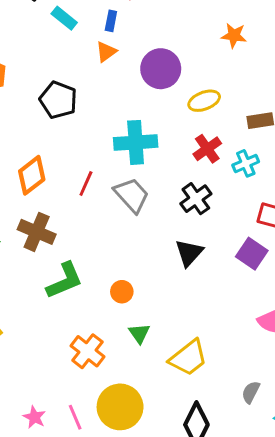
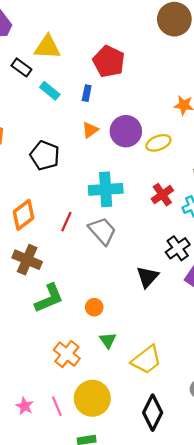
orange triangle: (106, 52) -> (90, 130), moved
yellow ellipse: (204, 101) -> (158, 143), moved
black cross: (196, 199) -> (178, 248), moved

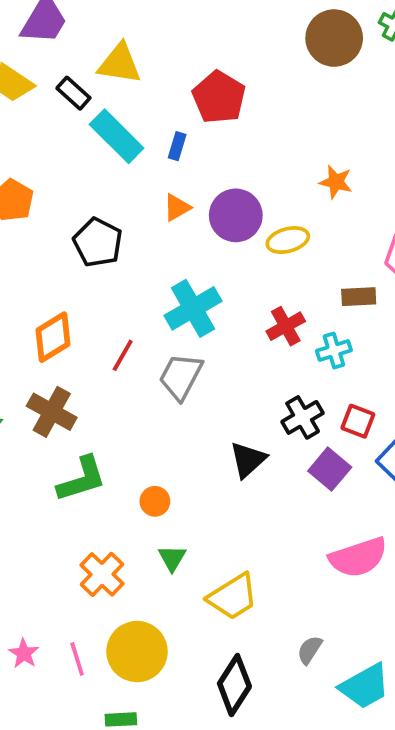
cyan rectangle: (50, 91) -> (117, 136), size x1.6
cyan cross: (106, 189) -> (193, 308), turned -32
gray trapezoid: (102, 231) -> (181, 377), turned -116

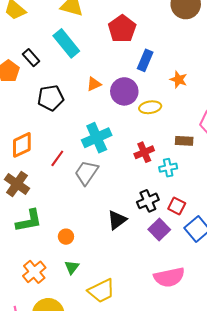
black rectangle: (73, 93) -> (31, 58), moved
blue rectangle: (177, 146) -> (145, 60), moved, size x1.5
black pentagon: (98, 242) -> (51, 98), turned 30

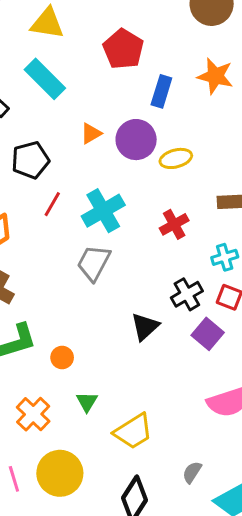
orange star: (179, 80) -> (215, 76), moved, size x1.4
red line: (57, 158) -> (52, 204), moved
cyan cross: (168, 168) -> (225, 257), moved
orange circle: (66, 237) -> (62, 357), moved

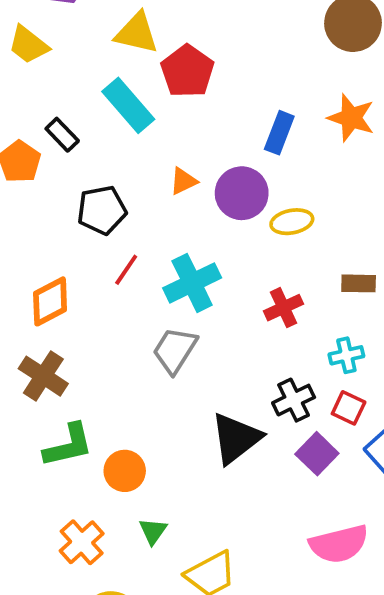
red pentagon: (123, 49) -> (187, 71), moved
black triangle: (145, 327) -> (236, 438), size x1.4
orange circle: (62, 357) -> (125, 471), size x1.4

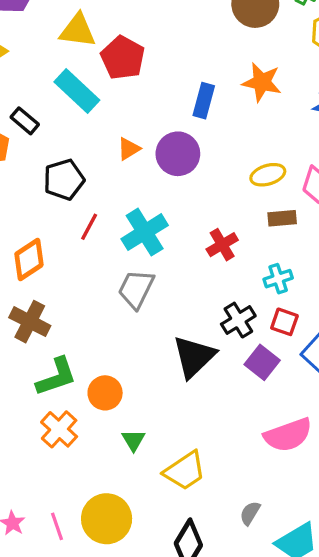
yellow ellipse: (292, 222) -> (268, 175), moved
orange cross: (82, 542) -> (59, 429), moved

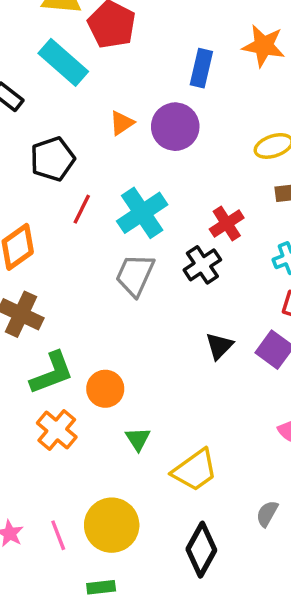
black cross: (238, 320) -> (202, 265), moved
black triangle: (194, 357) -> (219, 346), moved, size x0.6

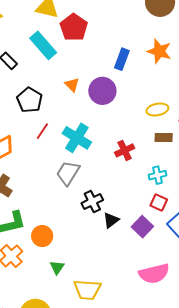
orange triangle: (122, 123) -> (72, 85), turned -49
black pentagon: (53, 159) -> (29, 100), turned -30
cyan cross: (142, 213) -> (77, 138), turned -32
black cross: (202, 265) -> (92, 202), moved
yellow trapezoid: (195, 470) -> (87, 290), turned 32

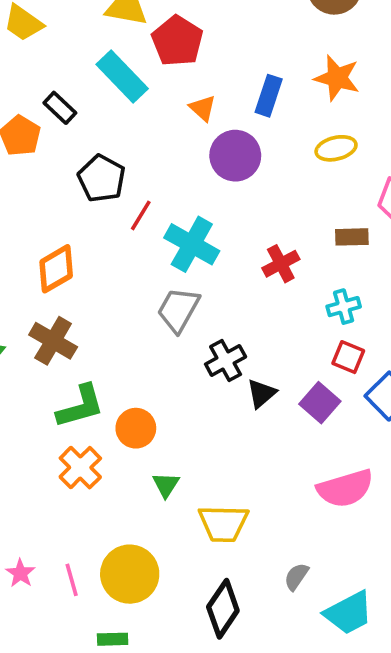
orange triangle: (72, 85) -> (203, 108), moved
yellow ellipse: (157, 109) -> (336, 148), moved
red line: (42, 131) -> (141, 215), moved

